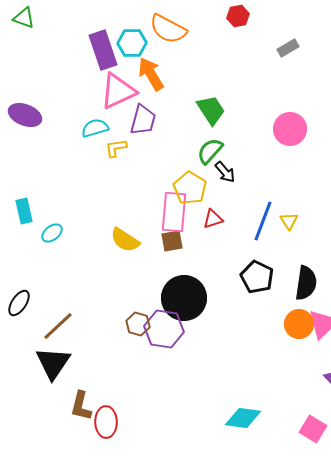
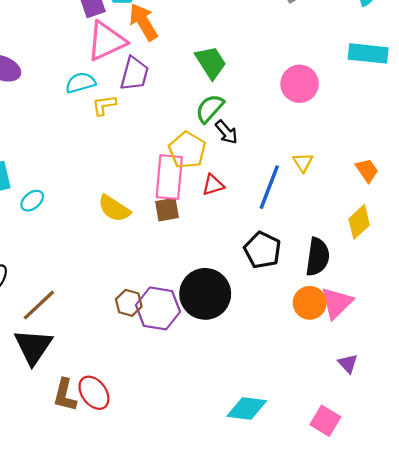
yellow triangle: (289, 221) -> (303, 162), moved
black circle: (184, 298) -> (205, 294), moved
red ellipse: (106, 422) -> (94, 393), moved, turned -36

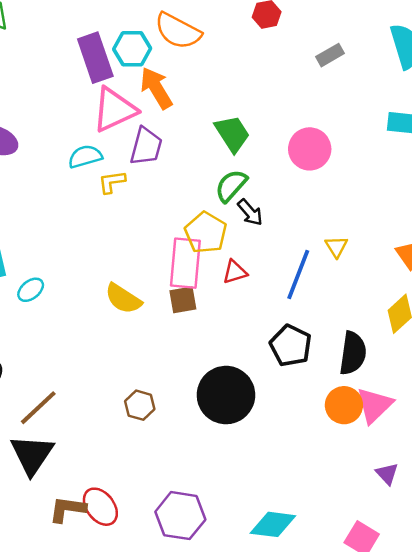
pink circle: (300, 84) -> (310, 149), moved
purple hexagon: (158, 308) -> (180, 516), moved
brown L-shape: (65, 395) -> (67, 509), turned 84

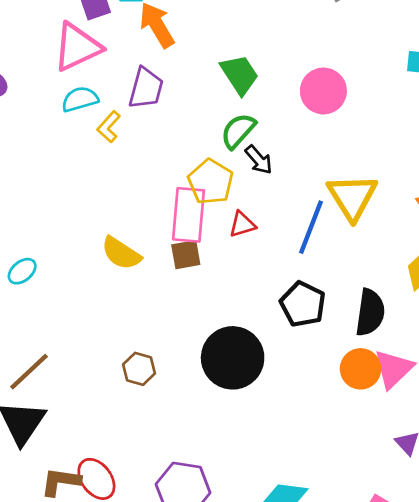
pink triangle: (114, 110) -> (77, 47), moved
yellow L-shape: (112, 182) -> (109, 127), turned -40
yellow triangle: (336, 247) -> (352, 197), size x2.0
cyan ellipse: (31, 290) -> (22, 271), moved

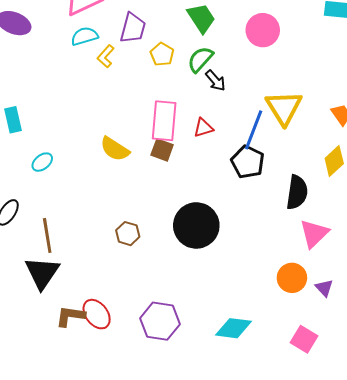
yellow pentagon: (211, 182) -> (162, 54), moved, size x0.7
brown square: (186, 255) -> (162, 150), turned 30
black pentagon: (303, 304) -> (248, 162), moved
orange circle: (361, 369) -> (292, 278), moved
brown line: (29, 372) -> (47, 236), turned -56

